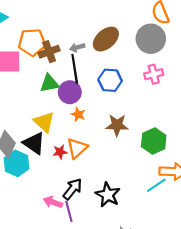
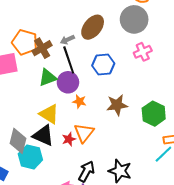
orange pentagon: (32, 42) -> (25, 42), turned 30

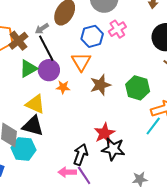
blue hexagon: (103, 65) -> (92, 36), moved
orange triangle: (84, 133) -> (81, 62), moved
red star: (69, 139) -> (104, 133), moved, size x1.5

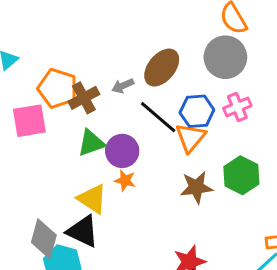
black line: (46, 48) -> (158, 117), moved, turned -32
orange triangle: (81, 62) -> (191, 138), moved
orange star: (63, 87) -> (125, 180), moved
green hexagon: (138, 88) -> (241, 175), moved

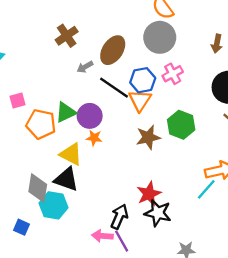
orange pentagon: (58, 88) -> (41, 124), moved
brown cross: (84, 98) -> (67, 36), moved
pink square: (29, 121) -> (18, 100), size x0.6

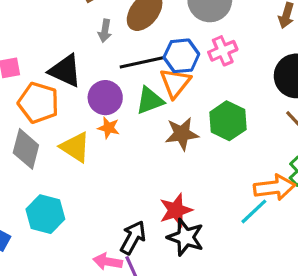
gray arrow: (85, 67) -> (105, 31), turned -56
black line: (114, 88) -> (142, 62), turned -52
green triangle: (66, 112) -> (150, 101), moved
black triangle: (66, 179) -> (65, 71), moved
gray diamond: (38, 188) -> (26, 149), moved

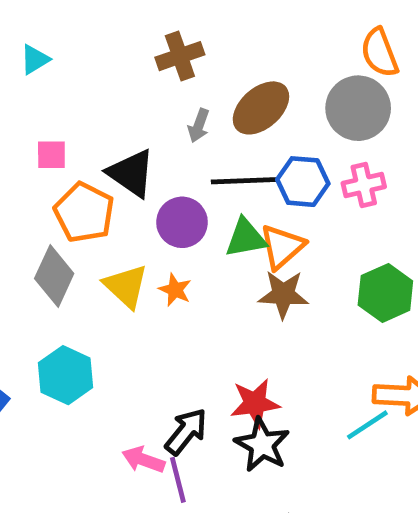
orange triangle: (175, 83) -> (282, 247), moved
green hexagon: (228, 121) -> (385, 293), moved
orange star: (109, 128) -> (175, 290), moved

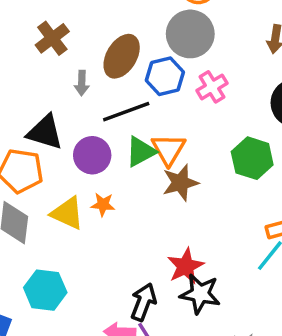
blue hexagon: (303, 182) -> (165, 76), moved

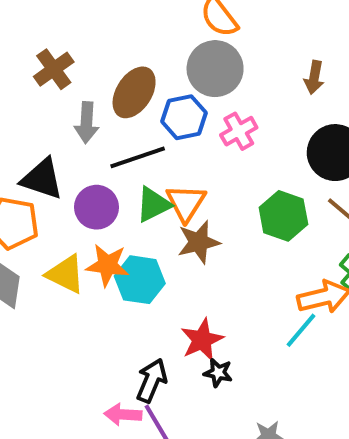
gray arrow: (82, 83) -> (87, 123), size x1.4
orange star: (103, 205) -> (107, 265), size x1.5
cyan hexagon: (45, 290) -> (140, 280), moved
black star: (200, 294) -> (218, 373), size x0.6

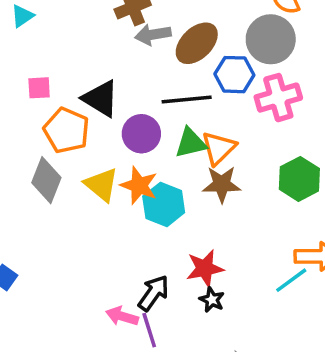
gray arrow: (87, 123) -> (153, 35), moved, turned 64
pink cross: (239, 131) -> (278, 98), size x1.4

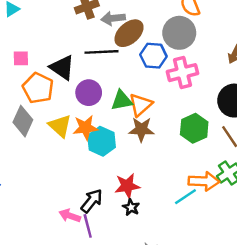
gray arrow: (153, 35) -> (113, 18), moved
black line: (187, 99) -> (101, 52), moved
orange star: (139, 185) -> (85, 128), turned -30

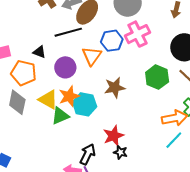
blue hexagon: (153, 56) -> (112, 41), moved
black triangle: (62, 68) -> (39, 52), size x0.6
green triangle: (122, 101) -> (60, 116), moved
orange triangle: (141, 105) -> (92, 56), moved
cyan line: (185, 197) -> (174, 140), moved

